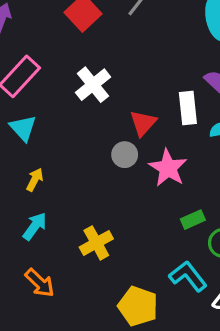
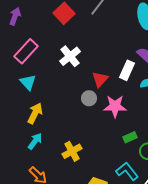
white rectangle: (188, 108) -> (127, 70), turned 30
pink star: (168, 168) -> (115, 106), turned -30
yellow arrow: (35, 180) -> (35, 113), size x1.5

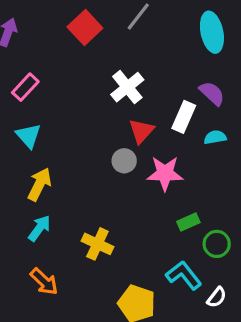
pink rectangle: (26, 51) -> (25, 87), size x0.7
white cross: (70, 56) -> (127, 87), moved
yellow cross: (72, 151) -> (97, 244), turned -36

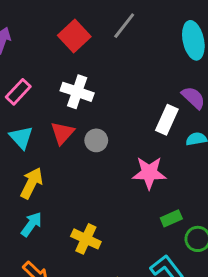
white cross: (127, 87) -> (77, 92), moved, turned -32
red triangle: (141, 131) -> (62, 133), moved
gray circle: (124, 161) -> (96, 140), moved

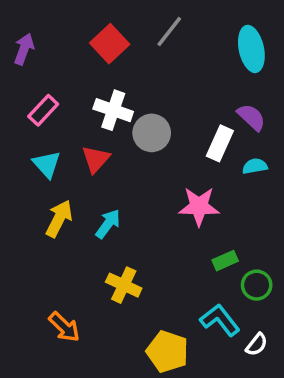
gray circle: (96, 140) -> (152, 133), moved, size x1.4
cyan arrow: (32, 224) -> (108, 224), moved

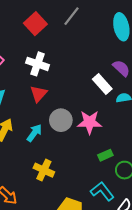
gray circle: (152, 133) -> (61, 120), moved
white rectangle: (220, 143) -> (102, 84), turned -66
red triangle: (96, 159) -> (39, 94), moved

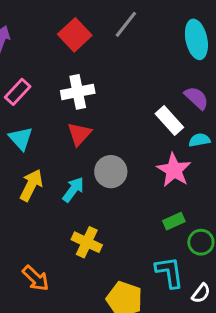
white cross: (38, 64) -> (78, 92), turned -30
pink star: (90, 122) -> (174, 170), moved, turned 30
cyan L-shape: (102, 191) -> (169, 272), turned 30

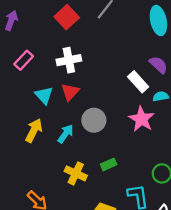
cyan triangle: (21, 139) -> (44, 95), moved
green rectangle: (174, 221) -> (109, 164), moved

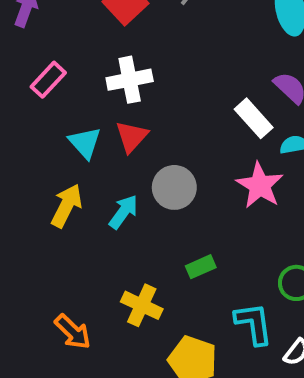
yellow cross: (76, 173) -> (142, 305), moved

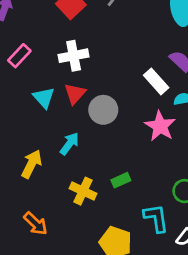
gray circle: (174, 187) -> (103, 110), moved
yellow arrow: (67, 206) -> (32, 164), moved
yellow cross: (142, 305) -> (83, 191), moved

